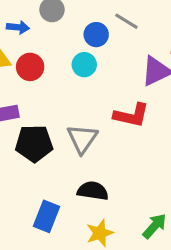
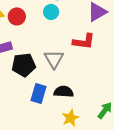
blue rectangle: (47, 216) -> (38, 94), moved

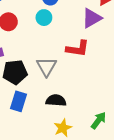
blue rectangle: (38, 94) -> (18, 101), moved

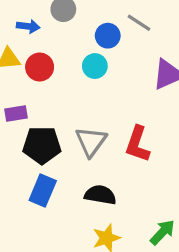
red L-shape: (78, 49) -> (138, 144), moved, turned 95

